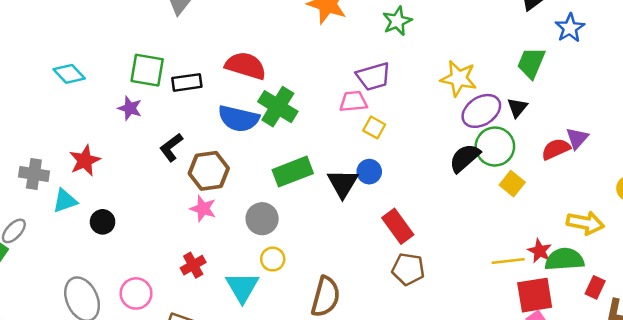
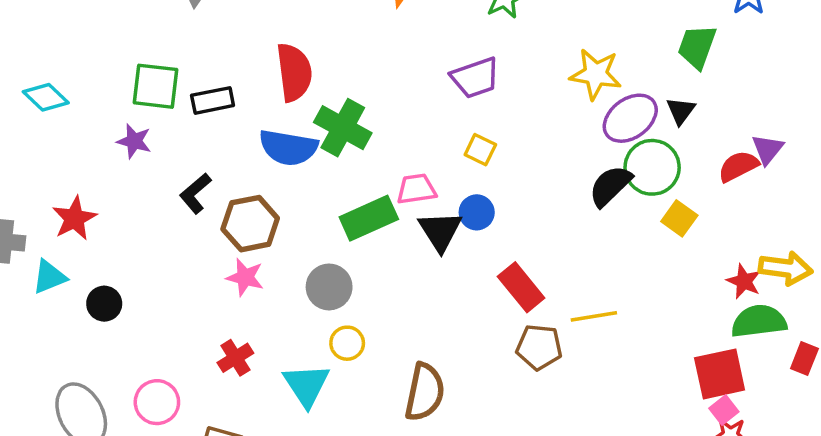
red semicircle: (246, 66) -> (294, 72), turned 69
pink trapezoid: (353, 101) -> (416, 189), moved
red star: (540, 251) -> (744, 281), moved
yellow line: (508, 261) -> (594, 316), moved

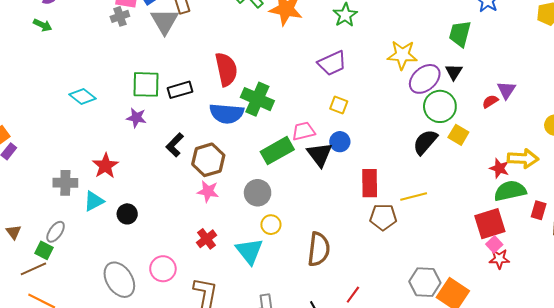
red semicircle: (738, 166) -> (490, 101), size x0.7
black semicircle: (610, 186) -> (425, 142), moved
red rectangle: (521, 287) -> (370, 183), turned 44

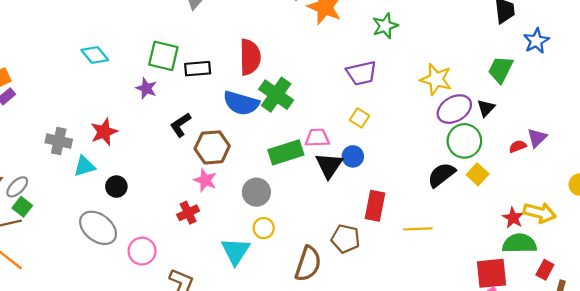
brown pentagon: (383, 217) -> (345, 239), moved
gray ellipse: (56, 232) -> (17, 187), moved
red cross: (207, 239) -> (188, 213), moved
gray ellipse: (119, 280) -> (98, 228), moved, turned -32

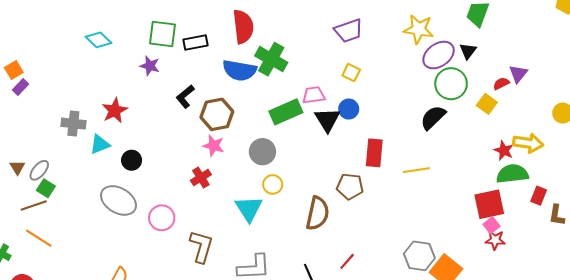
yellow square: (478, 174) -> (487, 104), moved

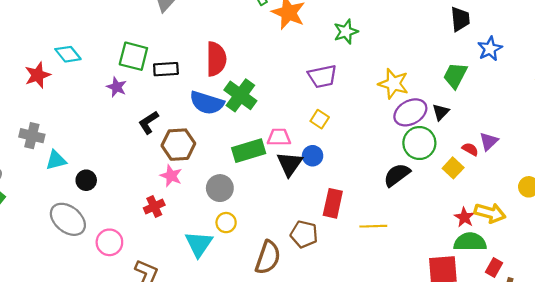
red semicircle: (501, 84) -> (470, 149), turned 49
red star: (115, 110) -> (38, 75), moved

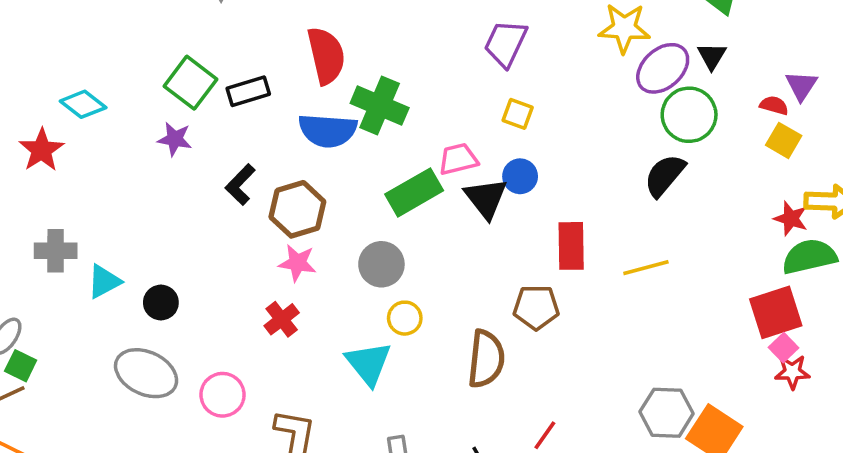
green square: (133, 56) -> (191, 83), turned 36
purple trapezoid: (322, 76) -> (506, 43), turned 140
yellow square: (453, 168) -> (784, 140), moved

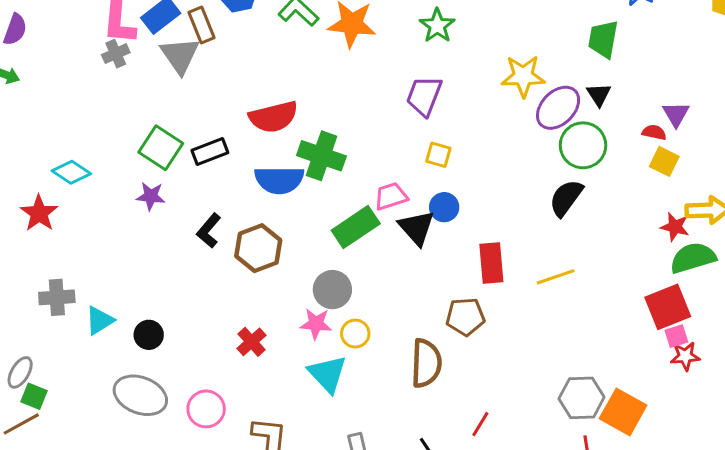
red semicircle: (326, 56) -> (273, 117), turned 93
pink star: (297, 263) -> (316, 324), moved
pink square: (783, 348) -> (676, 336), turned 30

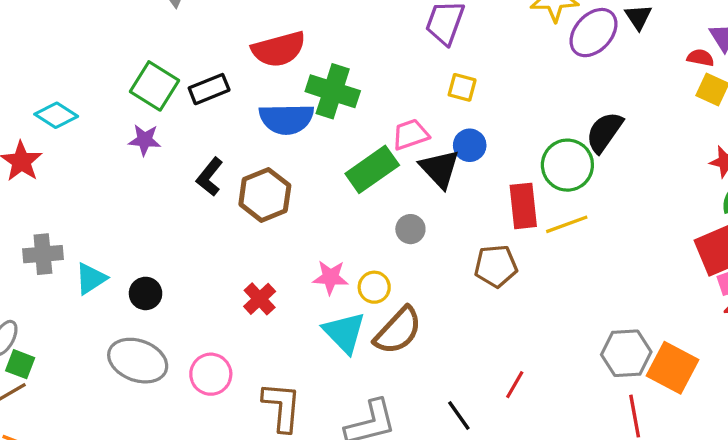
green circle: (583, 145) -> (567, 165), moved
yellow line: (556, 277) -> (567, 224), moved
gray circle: (332, 290) -> (410, 229), moved, size x0.7
brown semicircle: (426, 363) -> (398, 331), moved, turned 42

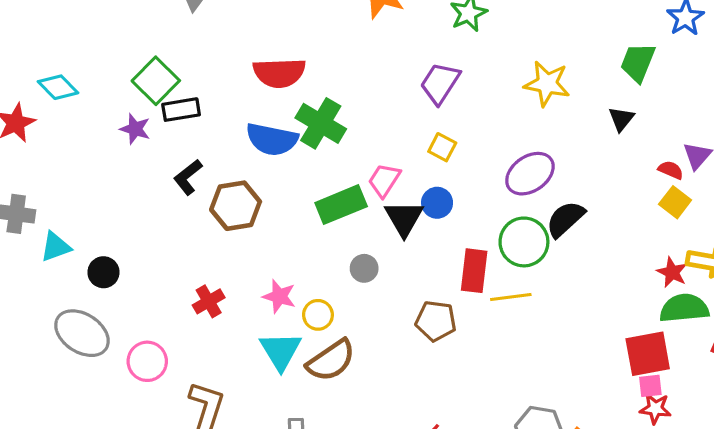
purple ellipse: (593, 33) -> (530, 174), moved
black rectangle: (209, 89) -> (181, 110), moved
pink trapezoid: (411, 134) -> (384, 180), turned -51

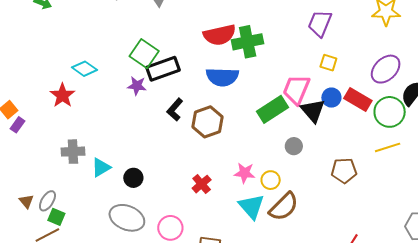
black rectangle: (181, 110) -> (163, 69), size x1.4
green cross: (321, 123) -> (248, 42), moved, turned -32
pink trapezoid: (384, 180) -> (296, 89), size x1.4
red rectangle: (474, 271) -> (358, 99), moved, turned -56

